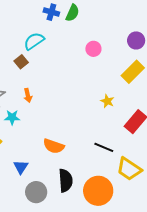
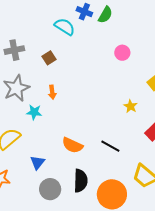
cyan semicircle: (34, 41) -> (65, 27), moved, turned 60
black line: (104, 147) -> (110, 146), moved

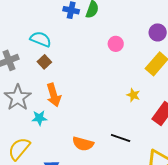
cyan semicircle: (65, 27) -> (41, 39), moved
orange arrow: (52, 92) -> (54, 95), size x1.6

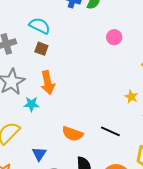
brown square: (44, 62) -> (41, 49), turned -32
yellow star: (133, 95) -> (131, 97), moved

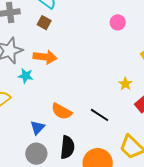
orange arrow: (48, 83) -> (45, 57), turned -80
blue triangle: (39, 154) -> (37, 128), moved

